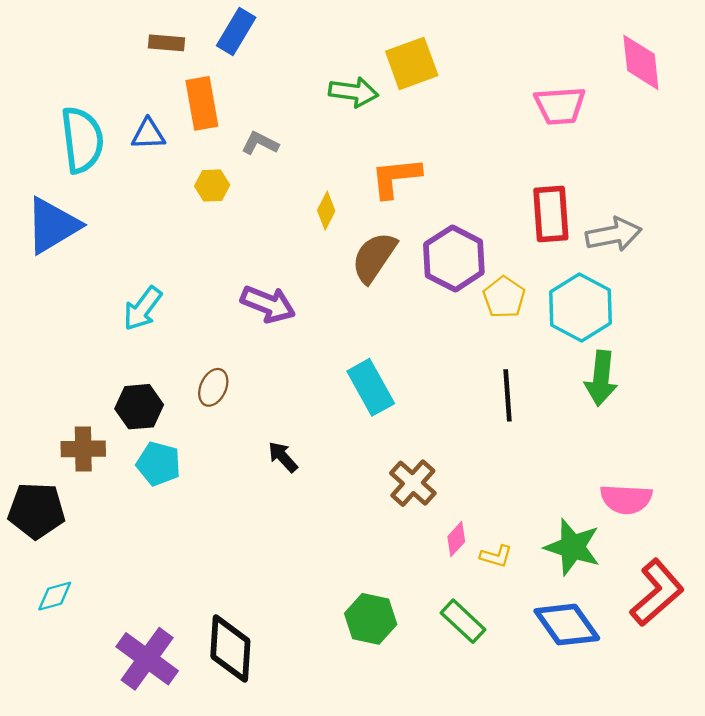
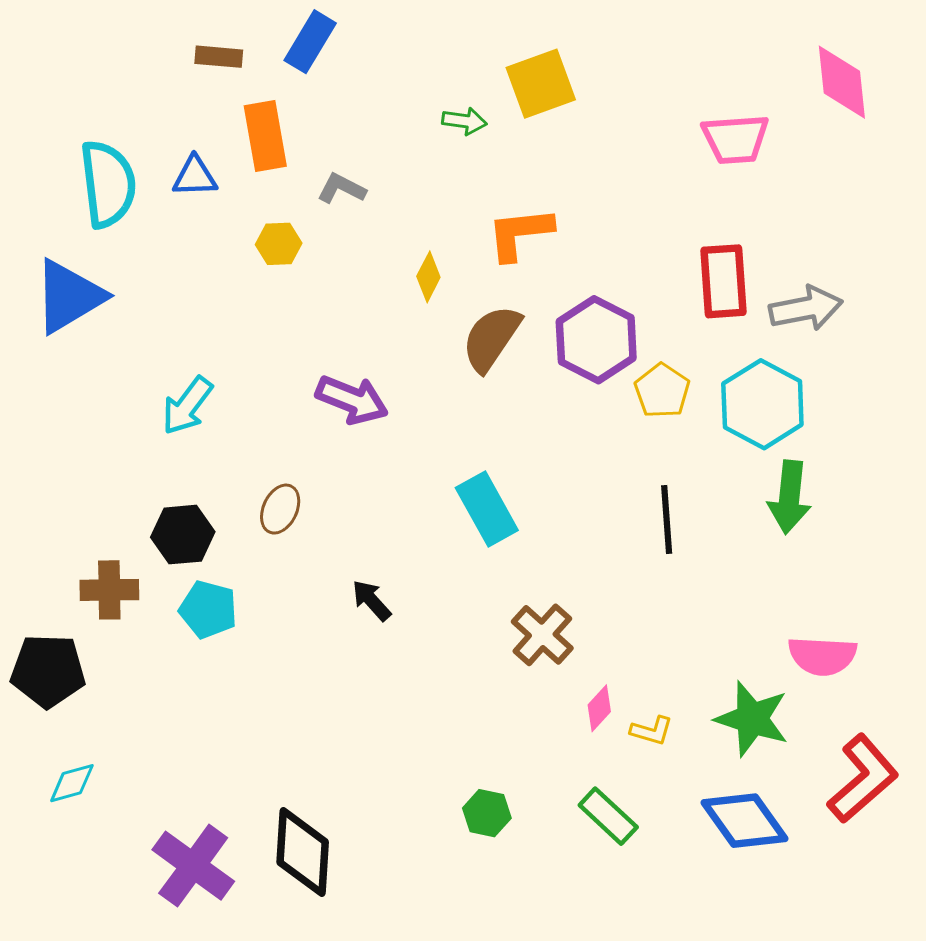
green arrow: (354, 92) -> (464, 121), size x0.7
green hexagon: (371, 619) -> (487, 813), size x0.7

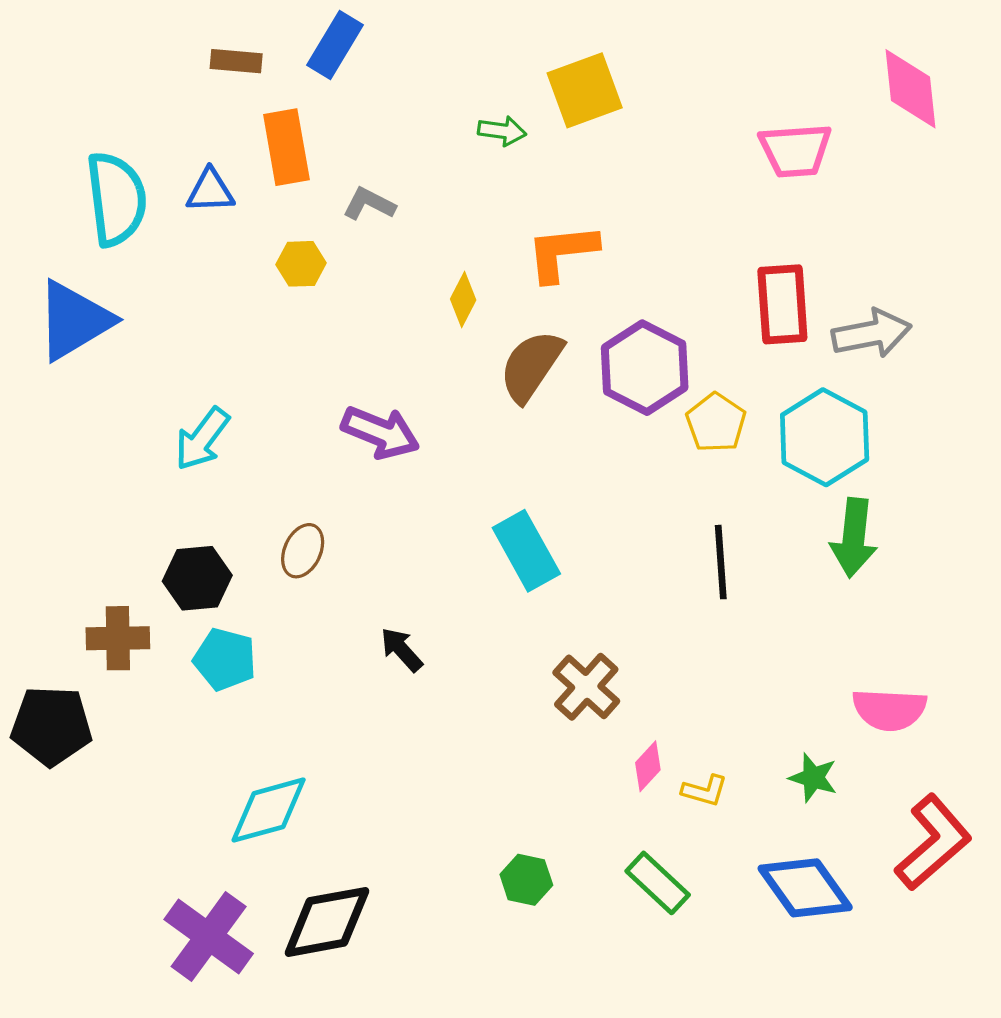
green star: (752, 719) -> (813, 778), size x0.6
cyan diamond: (72, 783) -> (269, 810), moved, size x1.6
black diamond: (303, 852) -> (327, 922), turned 76

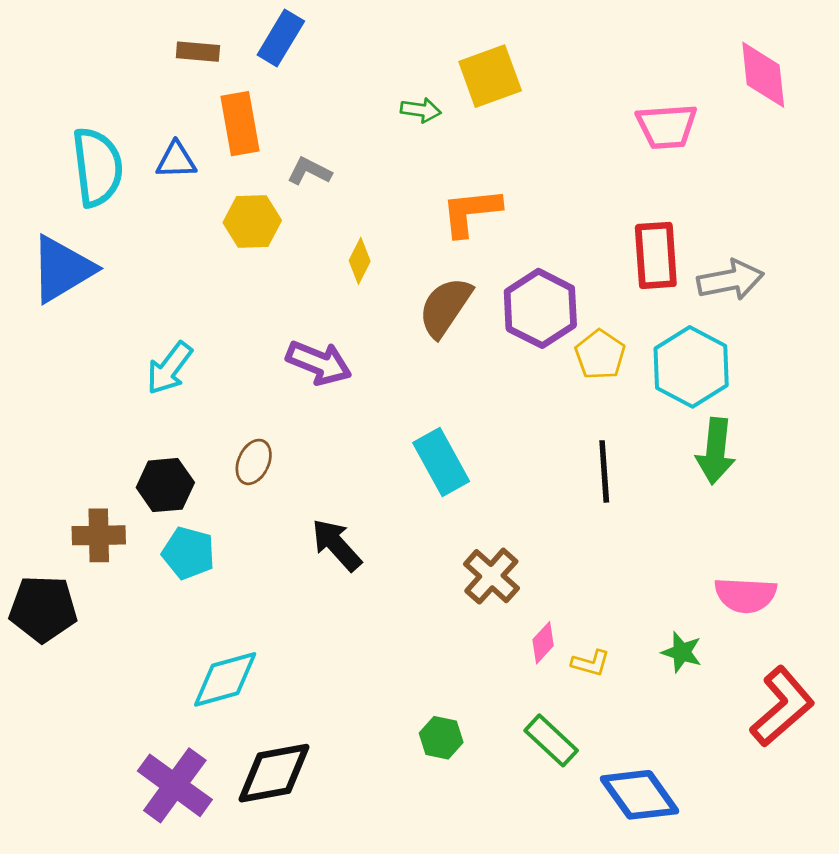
yellow hexagon: (301, 264) -> (252, 221), size x1.4
yellow diamond: (463, 299) -> (360, 261), moved
black arrow: (401, 650) -> (337, 545), size x1.4
blue diamond: (805, 888) -> (640, 795), moved

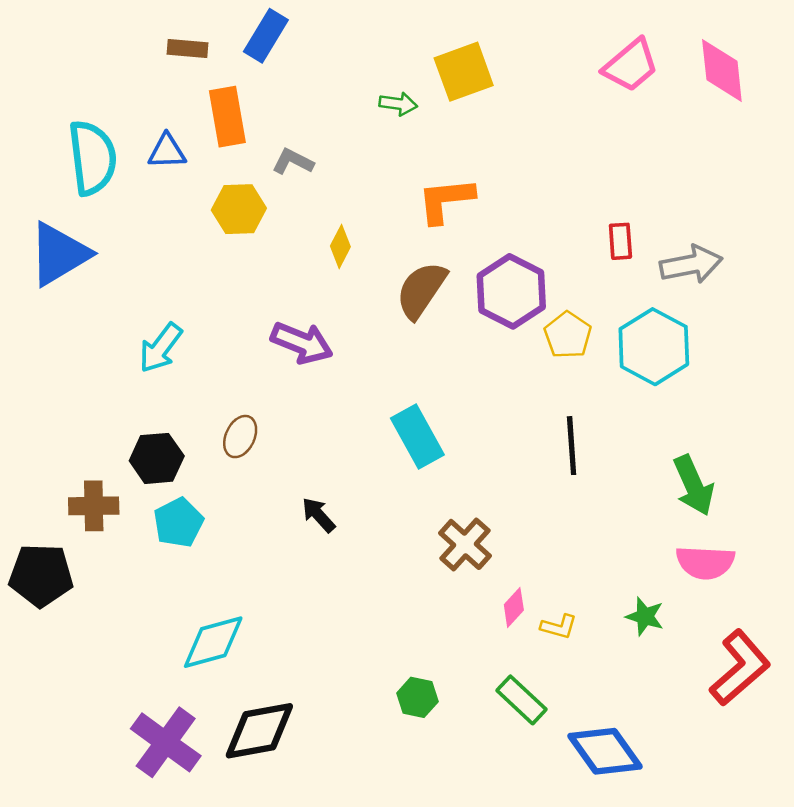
pink trapezoid: (667, 126) -> (631, 65), moved, turned -36
red rectangle: (656, 255) -> (620, 241), size x0.6
green arrow: (716, 451) -> (694, 485), moved, turned -30
black arrow: (337, 545) -> (319, 515), size x0.7
cyan pentagon: (188, 553) -> (178, 523), turned 30

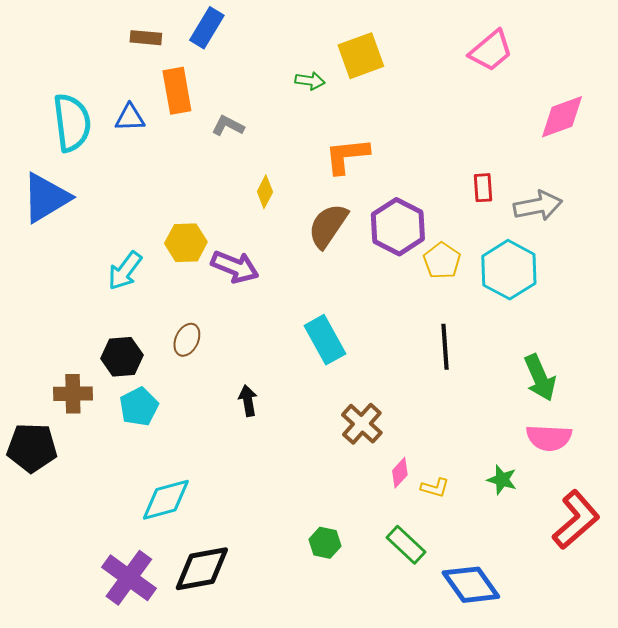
pink diamond: (722, 70) -> (562, 117), moved, turned 76
yellow hexagon: (239, 209) -> (186, 243), moved
black arrow: (319, 515) -> (248, 401), turned 32

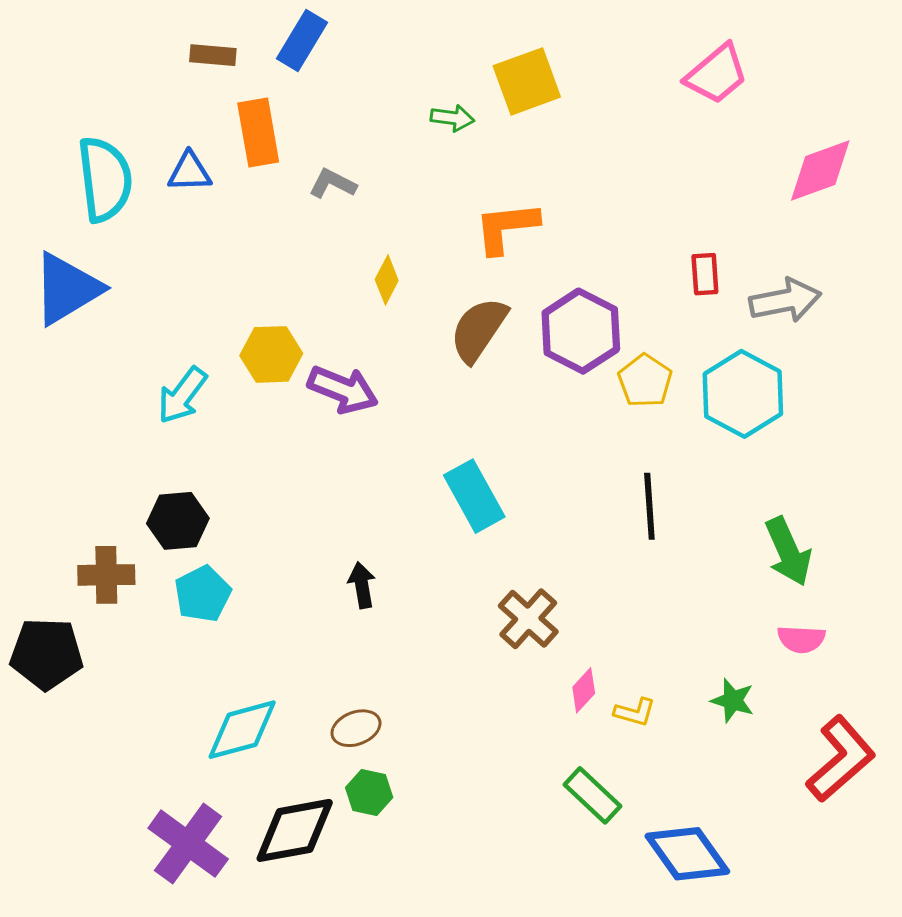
brown ellipse: (187, 340) -> (356, 728), moved, turned 44
pink semicircle: (549, 438) -> (801, 639), size x0.7
green hexagon: (325, 543) -> (369, 792), moved

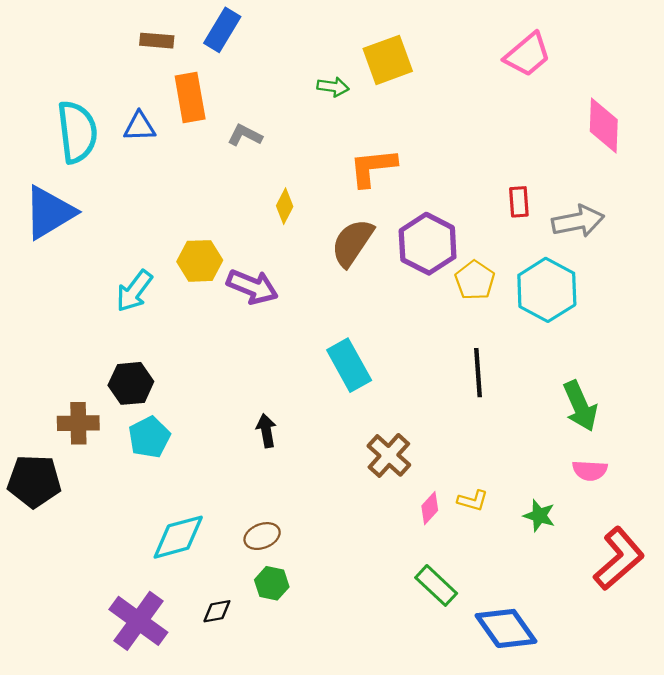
pink diamond: (820, 170) -> (604, 125), turned -68
yellow L-shape: (635, 712) -> (473, 501), moved
black diamond: (295, 830) -> (217, 611), size x0.5

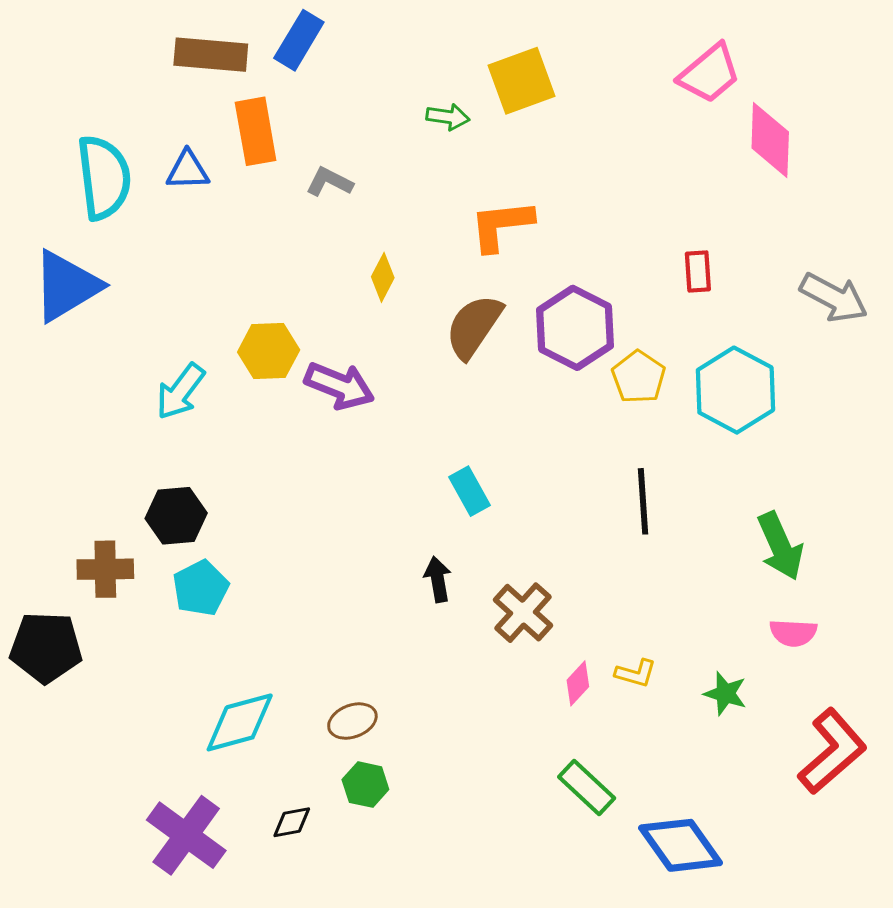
brown rectangle: (157, 41) -> (211, 55), size x1.6
pink diamond: (604, 125) -> (770, 140), moved
gray arrow: (578, 221) -> (834, 298), moved, turned 39
cyan rectangle: (349, 365) -> (470, 491), size x0.7
black arrow: (266, 431) -> (438, 579), moved

